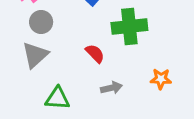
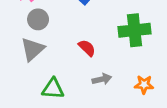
green cross: (129, 26) -> (135, 30), moved
orange star: (161, 79) -> (144, 85), moved

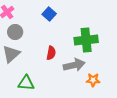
red semicircle: (87, 48) -> (51, 53), turned 56
gray arrow: (102, 79) -> (74, 65), moved, size x1.5

